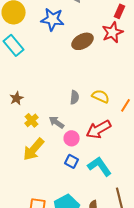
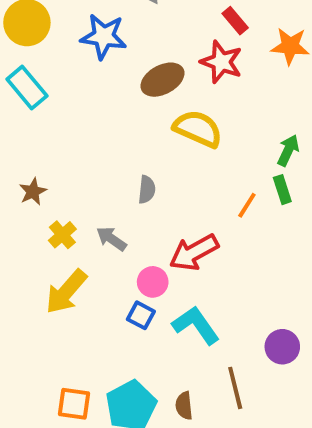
red rectangle: (120, 11) -> (235, 21), turned -64
red star: (113, 32) -> (221, 62), turned -30
yellow semicircle: (101, 96) -> (198, 129), moved, size x1.4
pink circle: (72, 138) -> (153, 282), moved

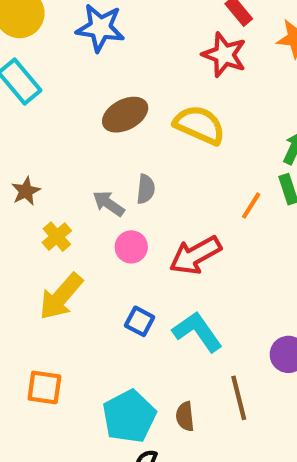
brown ellipse: (162, 80) -> (125, 115), moved
gray arrow: (111, 239) -> (109, 204), moved
pink circle: (153, 282) -> (131, 247), moved
orange square: (74, 404) -> (44, 387), moved

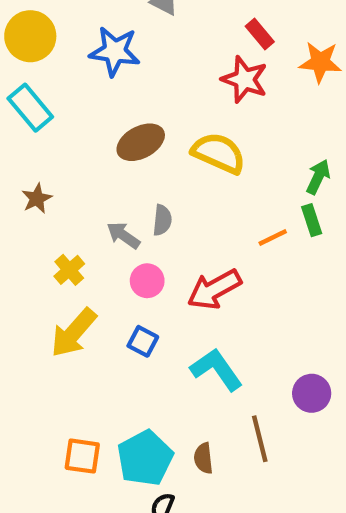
brown star: (26, 191) -> (37, 199), moved
orange line: (251, 206) -> (273, 237), turned 32
blue square: (140, 321) -> (143, 341), moved
orange square: (44, 387) -> (82, 456), moved

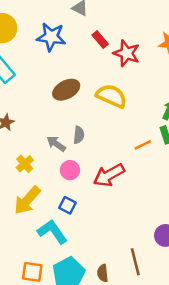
red rectangle: (260, 34) -> (100, 39), moved
cyan L-shape: (216, 369) -> (52, 232), moved

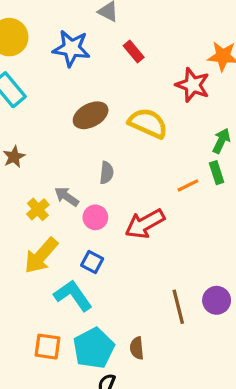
red star: (127, 53) -> (193, 85), moved
gray arrow: (56, 144) -> (67, 197), moved
brown line: (135, 262) -> (178, 307), moved

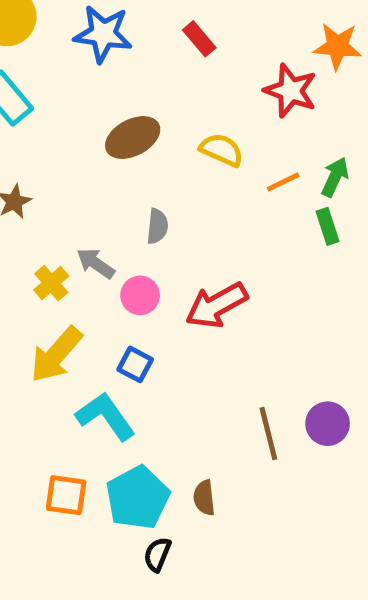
yellow semicircle: (148, 123) -> (221, 150), size x0.7
orange line: (188, 185) -> (283, 182), moved

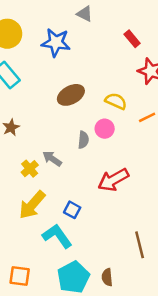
red rectangle: (199, 39) -> (132, 39), moved
pink circle: (140, 295) -> (105, 129), moved
orange square: (66, 495) -> (20, 276), moved

